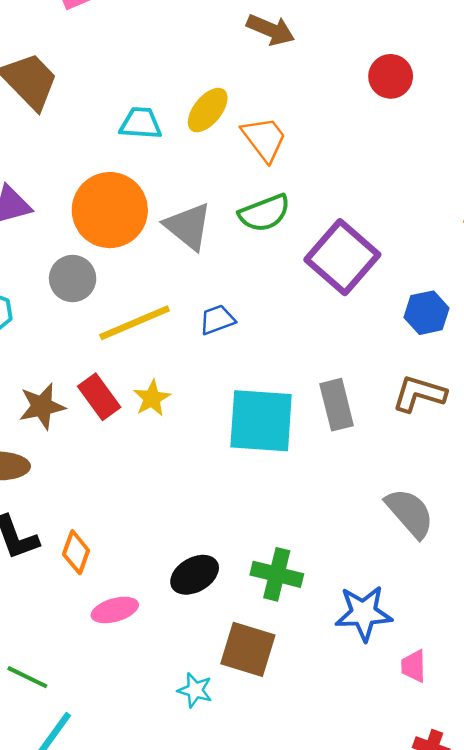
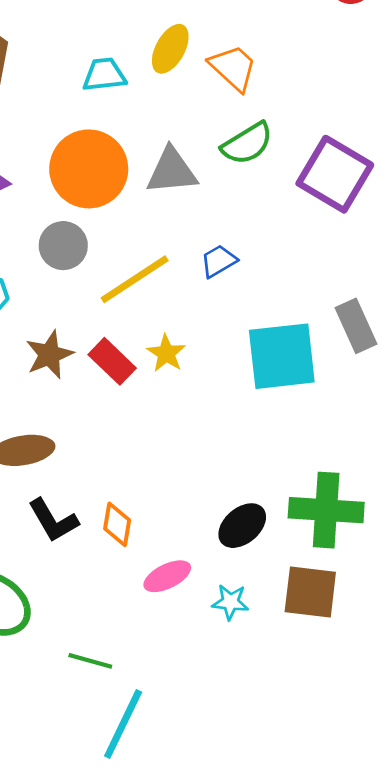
gray triangle: (188, 226) -> (172, 171), turned -34
brown star: (42, 406) -> (49, 355), moved
green cross: (277, 574) -> (326, 510), size x1.4
cyan star: (195, 690) -> (230, 602), moved

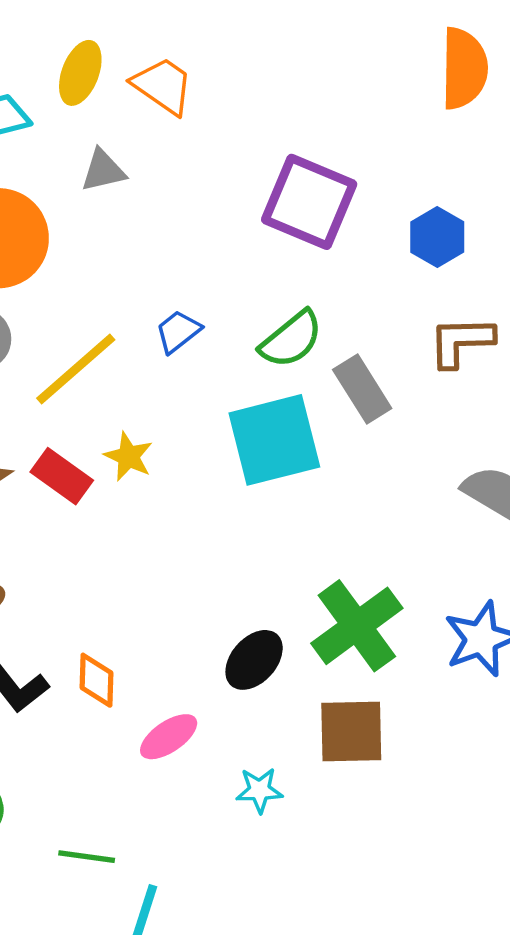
green semicircle: (247, 144) -> (291, 339), moved
gray triangle: (172, 171) -> (103, 171), moved, size x0.7
green cross: (326, 510) -> (357, 626), turned -32
cyan star: (230, 602) -> (259, 790), moved

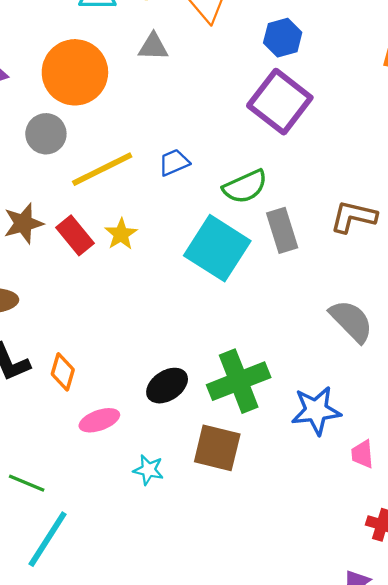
blue hexagon: (437, 237) -> (283, 38), moved
cyan square: (274, 440) -> (217, 248), turned 32

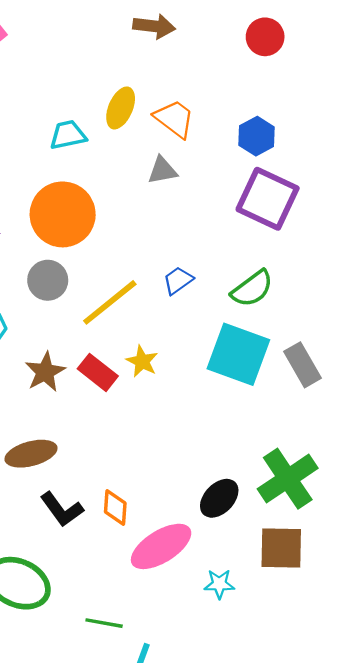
gray triangle: (153, 47) -> (162, 170), moved
gray rectangle: (282, 230) -> (302, 365), moved
pink ellipse: (99, 420) -> (161, 546), size x1.6

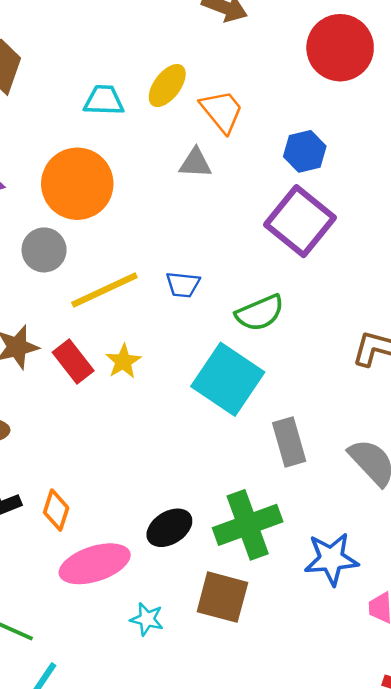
red circle: (265, 37) -> (340, 48), size x1.6
blue trapezoid: (178, 280) -> (183, 285), turned -152
gray rectangle: (302, 365) -> (289, 442), moved

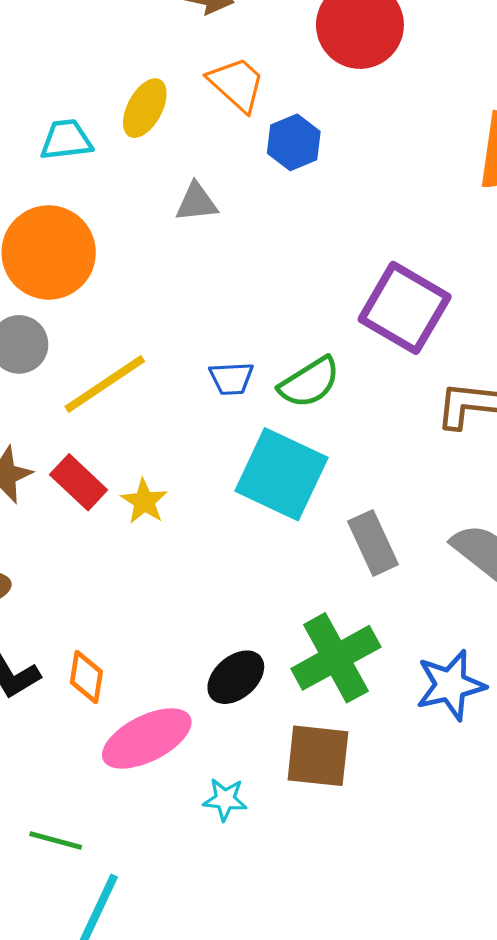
orange trapezoid: (222, 111) -> (237, 84), moved
blue hexagon: (305, 151) -> (294, 142), moved
purple square: (300, 221) -> (405, 308), moved
blue trapezoid: (183, 285) -> (231, 378), moved
yellow star: (123, 361) -> (144, 501), moved

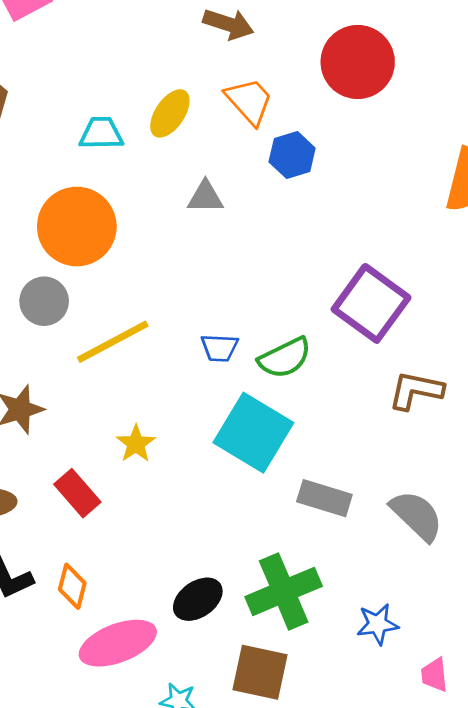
red rectangle: (79, 482) -> (77, 493), moved
gray rectangle: (373, 543) -> (324, 498), turned -54
blue star: (451, 685) -> (377, 624), size x0.7

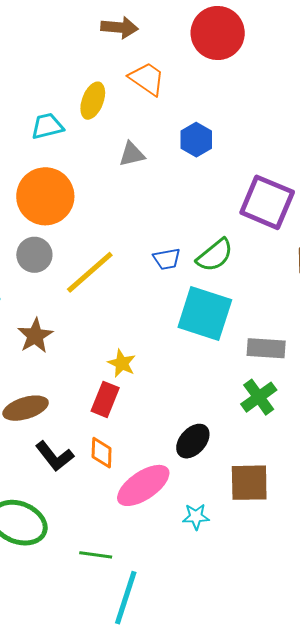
blue hexagon: (292, 155) -> (196, 140), moved
yellow star: (136, 444) -> (122, 363), moved
red rectangle: (77, 493) -> (105, 399), moved, turned 76
green cross: (284, 591) -> (259, 397), moved, size x0.7

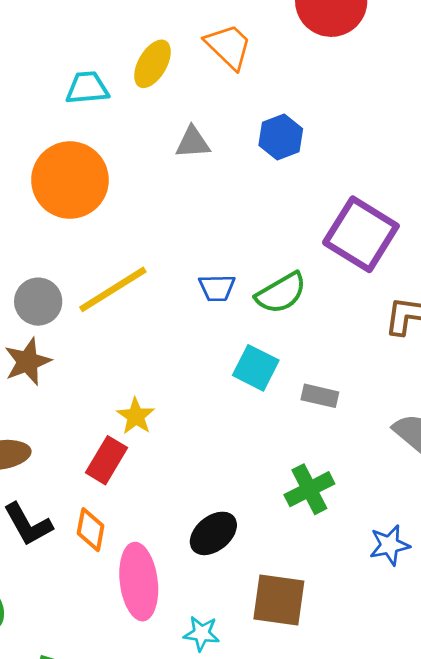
gray circle: (34, 255) -> (38, 302), moved
cyan square: (205, 314) -> (256, 368), size x0.6
gray rectangle: (266, 348) -> (320, 396), moved, size x0.7
pink ellipse: (143, 485) -> (139, 582), turned -72

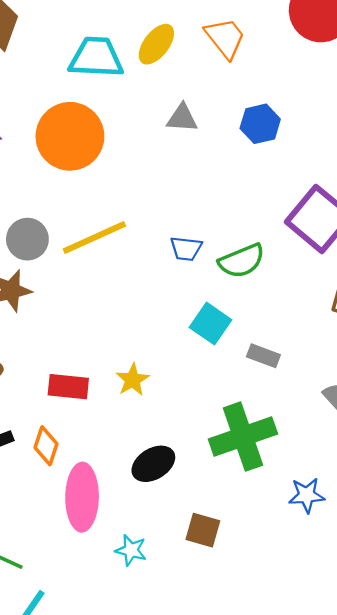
cyan trapezoid: (87, 88) -> (96, 57), size x1.4
yellow star: (136, 416) -> (132, 380), moved
red rectangle: (107, 460) -> (68, 387), turned 57
green cross: (309, 489) -> (243, 437), size x1.5
brown square: (279, 600) -> (203, 530), size x0.7

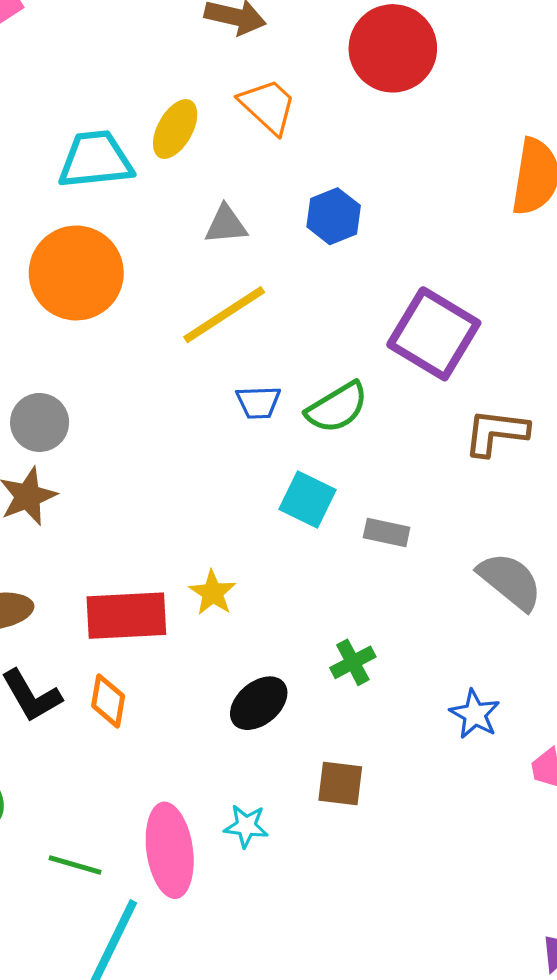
yellow line: (94, 237) -> (224, 315), moved
red rectangle: (68, 387) -> (126, 616), size x1.4
green cross: (243, 437) -> (353, 662), moved, size x0.5
blue star: (307, 495) -> (475, 714), turned -30
pink ellipse: (82, 497) -> (170, 850), moved

